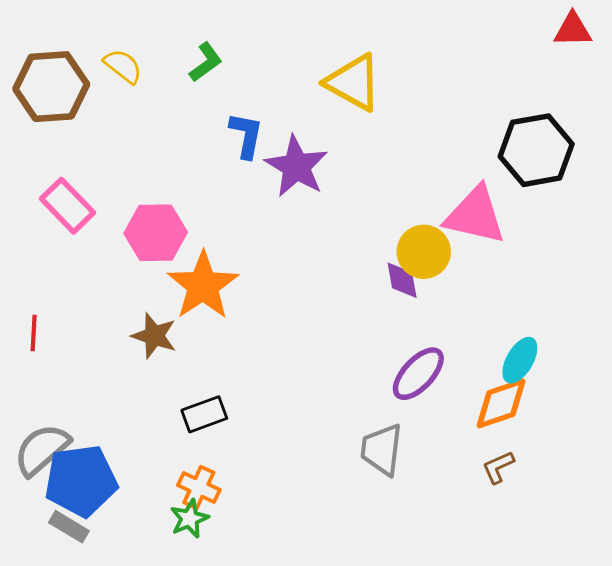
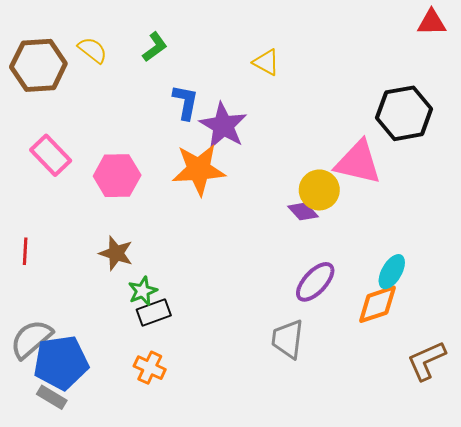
yellow triangle: (353, 82) -> (266, 62), size x0.6
purple diamond: (402, 280) -> (303, 211), turned -32
orange star: (203, 286) -> (199, 170), moved, turned 30
brown L-shape: (498, 467) -> (426, 361), moved, size x1.6
green star: (189, 519) -> (143, 291), moved

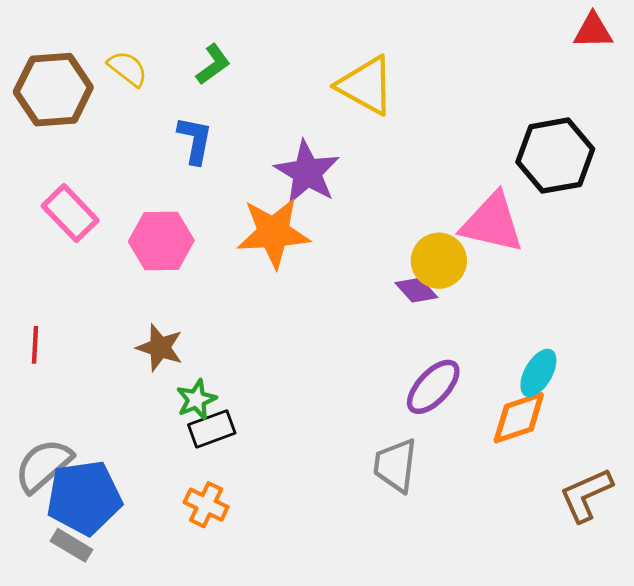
yellow triangle: (266, 62) -> (366, 85), size x1.6
blue L-shape: (185, 102) -> (195, 140), moved

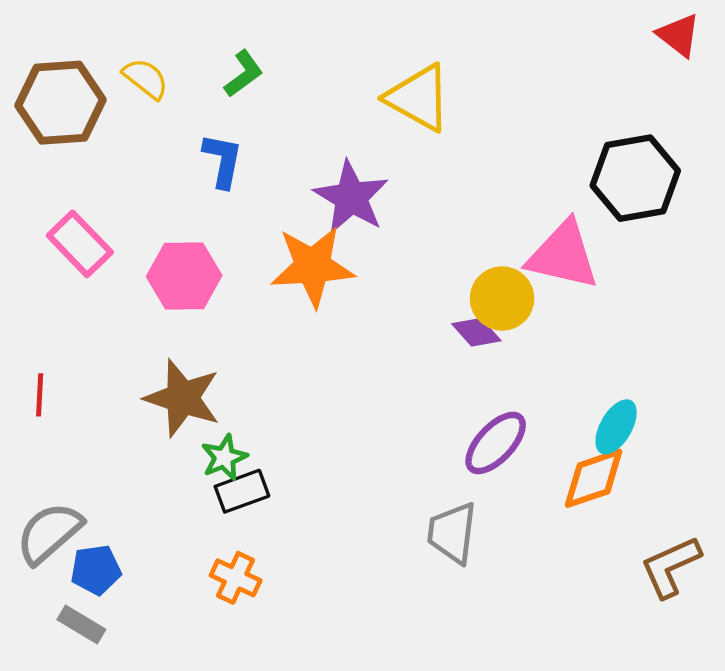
red triangle: (593, 31) -> (679, 35), turned 39
brown star: (160, 348) -> (183, 398), size x1.4
blue pentagon: (84, 498) -> (96, 570), size x0.6

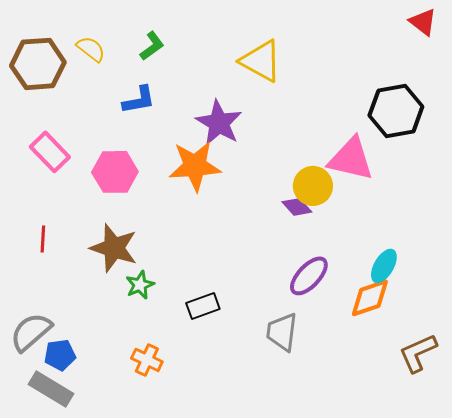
blue L-shape: (223, 160) -> (139, 100), turned 69
red line: (40, 395) -> (43, 239), moved
black rectangle: (242, 491) -> (203, 306), moved
gray rectangle: (81, 624) -> (51, 389), size x1.5

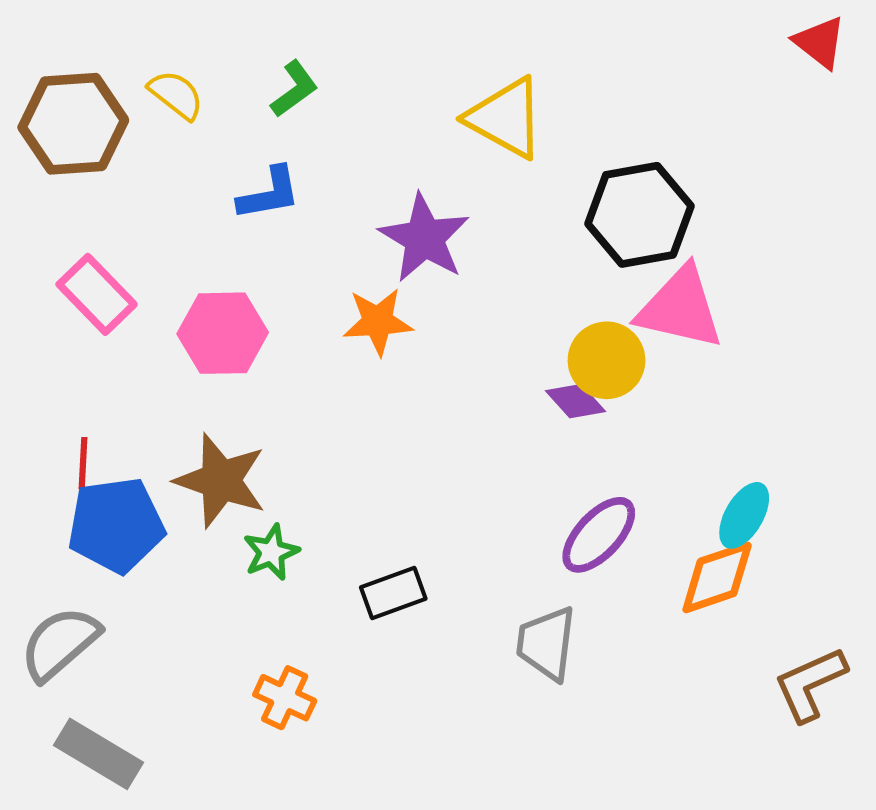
black hexagon: (396, 111) -> (639, 215), moved
orange star: (195, 166) -> (378, 322), size x0.7
blue pentagon: (60, 355) -> (116, 525), moved, size x1.6

